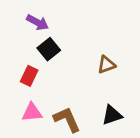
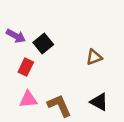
purple arrow: (38, 22) -> (16, 36), moved
black triangle: (112, 115) -> (99, 102), turned 48

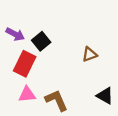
red rectangle: (26, 67) -> (25, 64), size x1.5
black triangle: (99, 102) -> (105, 96), moved

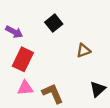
black square: (41, 41) -> (54, 23), moved
black triangle: (105, 96) -> (98, 89), turned 49

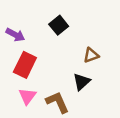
pink triangle: (25, 88) -> (27, 96), turned -49
black triangle: (98, 89) -> (82, 82), moved

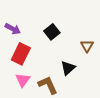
black square: (59, 25) -> (52, 32), moved
brown triangle: (91, 55) -> (87, 46), moved, turned -40

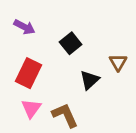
purple arrow: (13, 29) -> (24, 27), moved
black triangle: (68, 68) -> (90, 80), moved

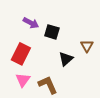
purple arrow: (24, 27) -> (31, 23), moved
black square: (71, 43) -> (52, 32), turned -35

